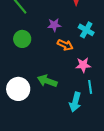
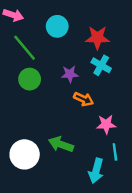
cyan cross: (86, 30) -> (101, 65), moved
green circle: (22, 39) -> (30, 79), moved

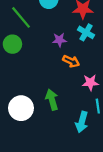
green circle: (30, 79) -> (12, 44), moved
green arrow: (61, 144) -> (52, 100), turned 54

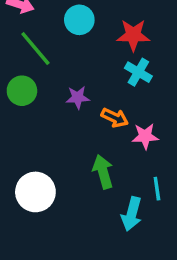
purple star: (59, 40) -> (78, 97), moved
pink star: (90, 83) -> (145, 136), moved
green arrow: (52, 100) -> (103, 172), moved

